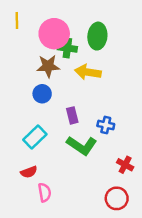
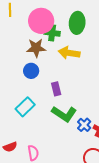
blue cross: (106, 125) -> (84, 125), moved, turned 32
red semicircle: (29, 172) -> (10, 147), moved

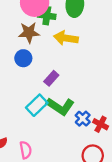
purple rectangle: (56, 89) -> (51, 78), turned 56
cyan rectangle: (25, 107) -> (37, 105), moved

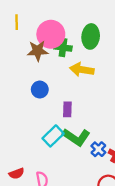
brown star: (29, 32) -> (38, 51), moved
purple rectangle: (51, 78) -> (67, 109), turned -40

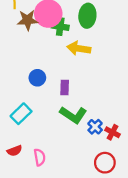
brown star: (38, 51) -> (28, 20), moved
blue circle: (40, 90) -> (37, 78), moved
cyan rectangle: (53, 136) -> (21, 114), moved

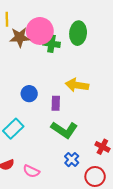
yellow arrow: (79, 48) -> (77, 85), moved
blue cross: (95, 127) -> (72, 160), moved
pink semicircle: (40, 157) -> (31, 171), turned 126

